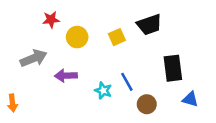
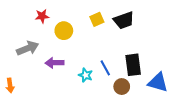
yellow square: (117, 37) -> (97, 19), moved
black rectangle: (173, 68) -> (133, 65), moved
blue triangle: (190, 99) -> (158, 82), size x1.5

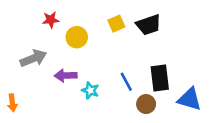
cyan star: (86, 75) -> (90, 90), moved

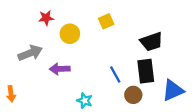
black trapezoid: (149, 25) -> (151, 42), moved
cyan star: (90, 90) -> (85, 101), moved
blue triangle: (189, 99) -> (173, 90), turned -40

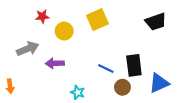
yellow square: (106, 21) -> (97, 20), size x1.5
black trapezoid: (151, 42) -> (156, 22), moved
blue line: (115, 75) -> (106, 69), turned -35

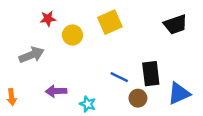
purple arrow: (55, 63) -> (56, 91), moved

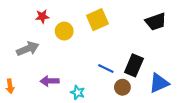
black rectangle: (151, 74) -> (134, 65), turned 30

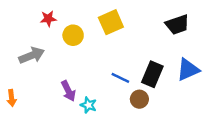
purple arrow: (50, 81) -> (68, 91), moved, turned -114
blue triangle: (159, 83) -> (188, 70), moved

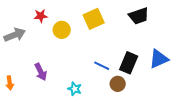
black trapezoid: (177, 25) -> (139, 16), moved
gray arrow: (32, 55) -> (15, 35), moved
purple arrow: (68, 91) -> (41, 72), moved

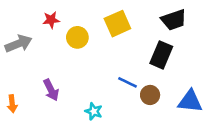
blue triangle: (159, 59) -> (190, 101), moved, turned 30
black rectangle: (129, 63) -> (161, 55), moved
brown circle: (118, 84) -> (150, 95), moved

